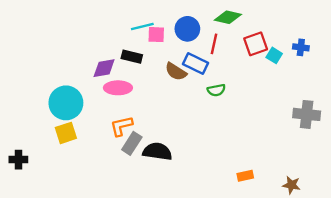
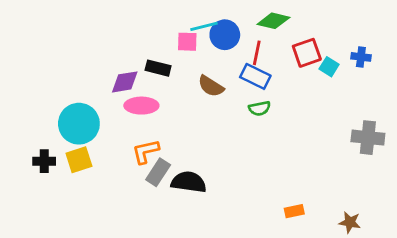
cyan line: (142, 27) -> (204, 26), moved
blue rectangle: (195, 64) -> (255, 76), moved
black cross: (18, 160) -> (44, 161), moved

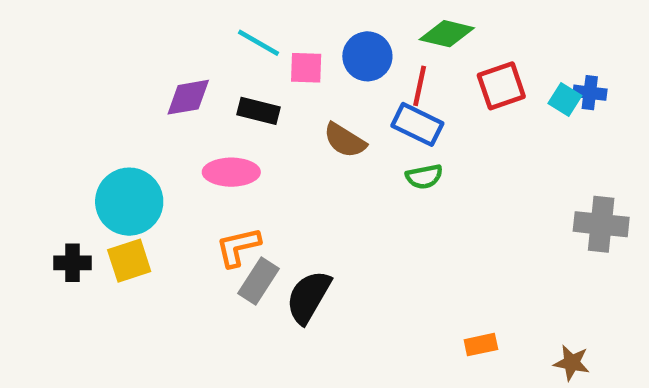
cyan line: (204, 26) -> (259, 43), moved, turned 44
cyan square: (329, 67) -> (565, 99), moved
purple diamond: (125, 82) -> (188, 97), moved
black semicircle: (189, 182) -> (308, 297), turned -68

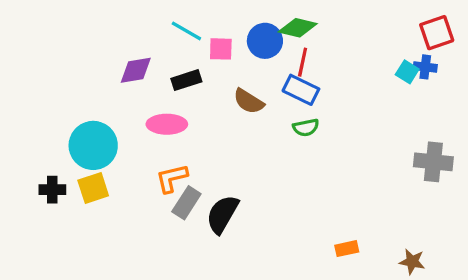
green diamond: (447, 34) -> (298, 28), moved
red square: (501, 86) -> (437, 33), moved
black rectangle: (259, 111) -> (186, 80), turned -32

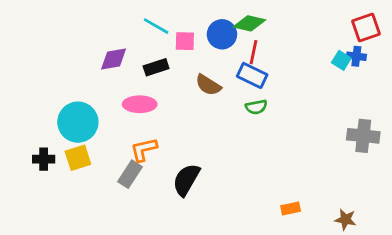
gray rectangle: (186, 203) -> (130, 174), moved

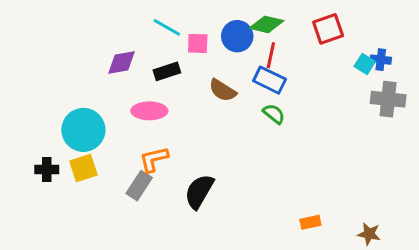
red square: (366, 27) -> (328, 29), moved
green semicircle: (256, 107) -> (274, 114), turned -130
gray cross: (363, 136) -> (388, 99), moved

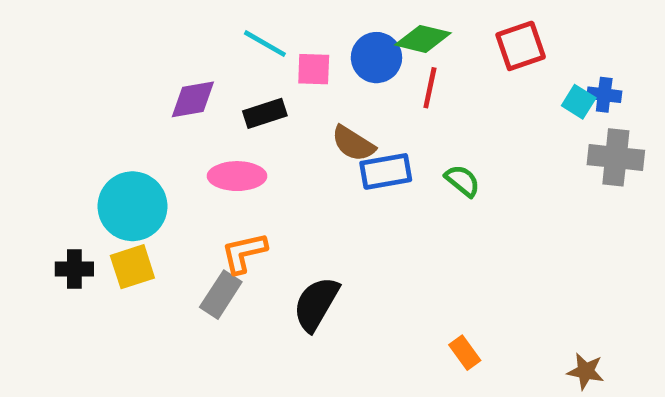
blue rectangle: (269, 80) -> (386, 171), moved, turned -36
green semicircle: (274, 114) -> (462, 181), moved
orange rectangle: (310, 222) -> (465, 353), moved, turned 66

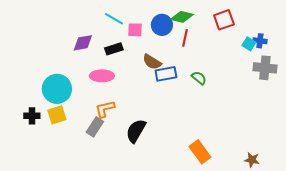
orange rectangle: (465, 353) -> (200, 152), size x1.6

